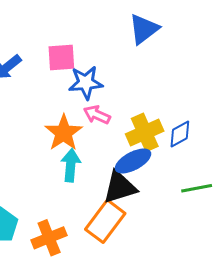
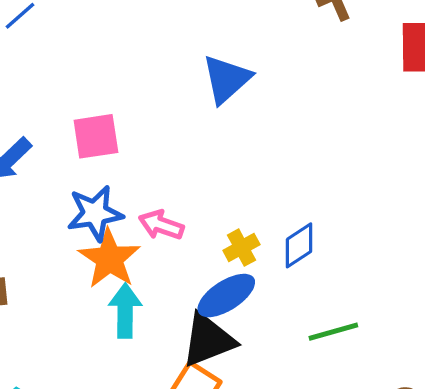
blue star: (86, 83) -> (95, 213), moved
yellow cross: (145, 132) -> (241, 248), size x0.6

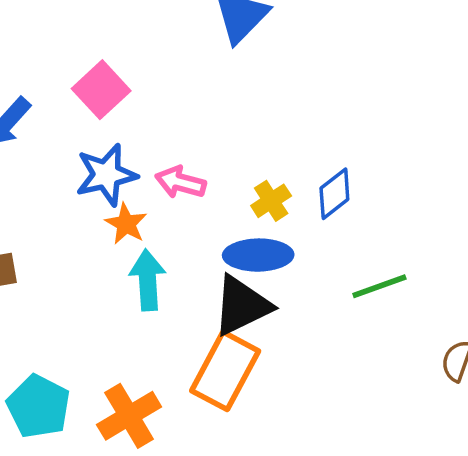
pink square: (96, 136) -> (101, 90), turned -30
orange star: (109, 259) -> (126, 224), size x0.6
blue ellipse: (226, 296) -> (258, 255), turned 36

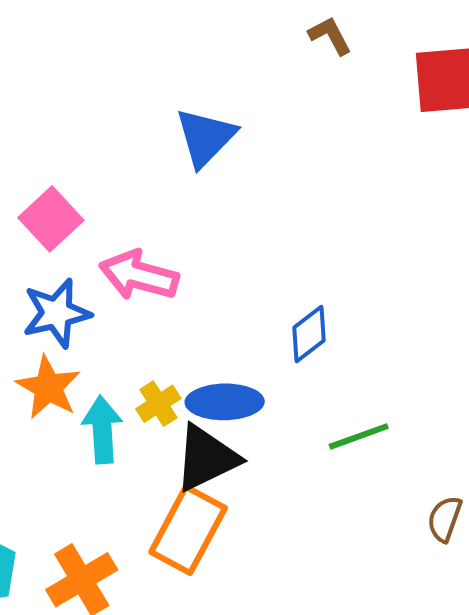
pink arrow: (181, 182) -> (139, 275), moved, size x1.4
yellow cross: (271, 201) -> (158, 404), moved
orange star: (126, 224) -> (48, 387), moved, size x1.4

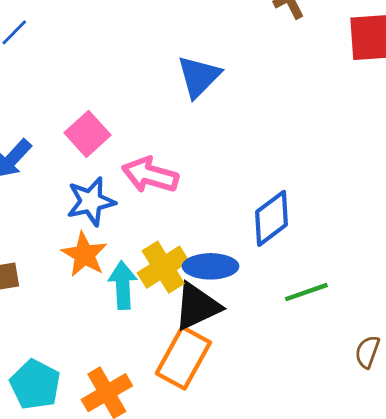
blue diamond: (309, 334) -> (272, 218), size x1.4
yellow cross: (158, 404) -> (163, 267), size x1.6

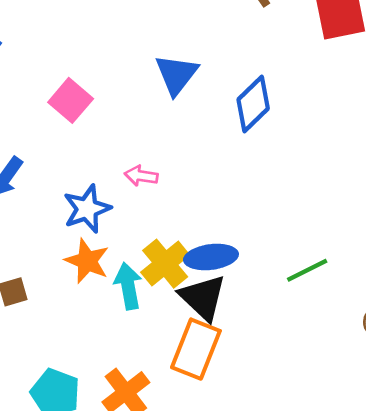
pink square: (87, 134) -> (71, 100), moved
pink arrow: (150, 175) -> (141, 176), size x0.6
blue diamond: (272, 218) -> (253, 104), moved
black triangle: (197, 306) -> (203, 297), turned -44

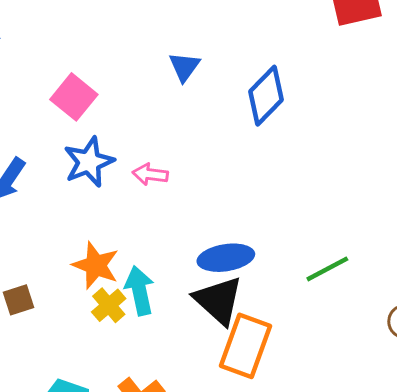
blue triangle: (176, 74) -> (184, 67), size x0.7
blue star: (87, 209) -> (89, 162), moved
yellow cross: (165, 264) -> (109, 305), moved, size x0.7
orange rectangle: (196, 349) -> (246, 346), moved

